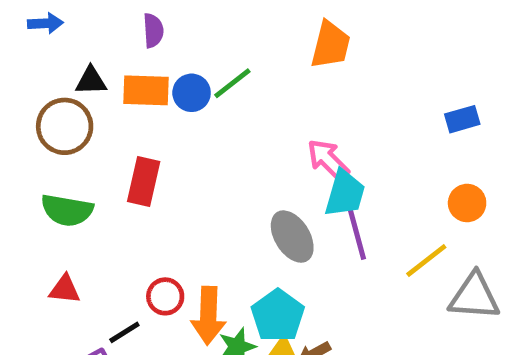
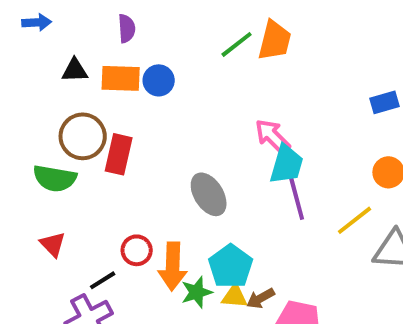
green line: (232, 83) -> (237, 44), moved
brown circle: (65, 126) -> (83, 136), moved
gray ellipse: (292, 237) -> (209, 194), moved
red triangle: (65, 289) -> (53, 244), turned 40

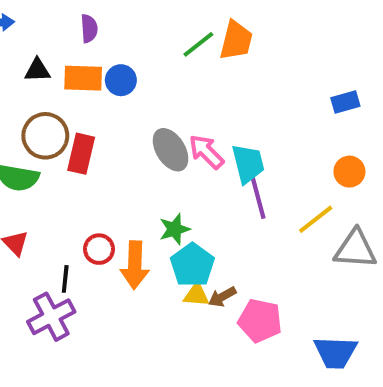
pink arrow: (273, 136) -> (206, 152), moved
cyan trapezoid: (287, 164) -> (248, 164), turned -30
gray ellipse: (209, 194) -> (171, 150), moved
black line: (103, 280) -> (65, 279), turned -52
green star: (197, 292) -> (175, 229), moved

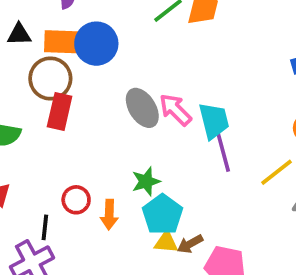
blue circle: (121, 80) -> (96, 44), size x1.5
brown circle: (45, 136) -> (50, 78), moved
orange arrow: (135, 265) -> (109, 215), size x0.7

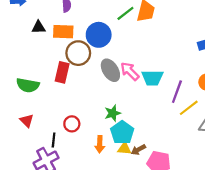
blue circle: (96, 44) -> (99, 35), moved
brown circle: (50, 78) -> (78, 53), moved
cyan trapezoid: (214, 121) -> (152, 78), turned 105
purple line: (223, 152) -> (177, 92), moved, turned 35
orange arrow: (109, 215) -> (100, 144), moved

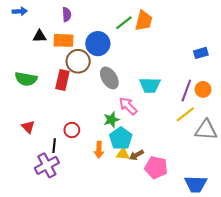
pink arrow: (130, 71) -> (128, 106), moved
green semicircle: (28, 85) -> (26, 79), moved
purple line: (177, 92) -> (186, 90), moved

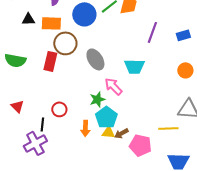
blue circle: (98, 44) -> (84, 14), moved
purple line: (186, 90) -> (152, 32), moved
yellow line: (185, 114) -> (168, 128), moved, turned 36

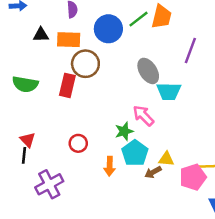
gray ellipse: (95, 59) -> (148, 71), moved
black line: (42, 124) -> (24, 155), moved
yellow triangle: (108, 132) -> (166, 159), moved
pink pentagon: (140, 145) -> (193, 177), moved, turned -30

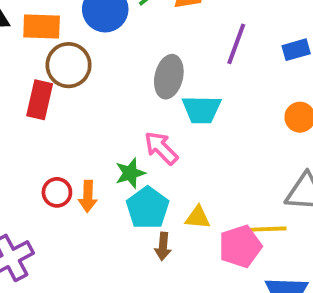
gray ellipse: (148, 71) -> (169, 77), turned 45
orange arrow: (110, 166) -> (88, 196), moved
brown arrow: (153, 172) -> (163, 246), moved, turned -56

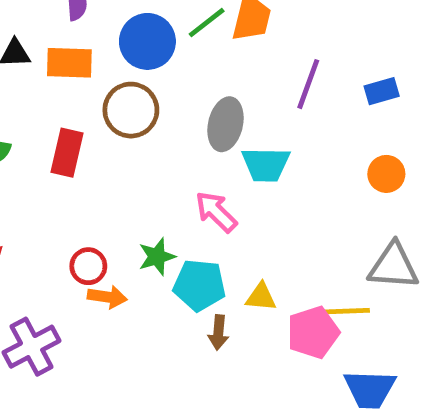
brown circle: (69, 65) -> (131, 110), moved
green star: (130, 173) -> (157, 257), moved
orange arrow: (88, 196) -> (107, 297), moved, turned -84
cyan pentagon: (148, 208) -> (199, 285), turned -30

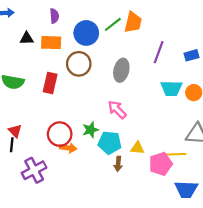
cyan trapezoid: (266, 164) -> (171, 88), moved
red circle: (88, 266) -> (60, 134), size x1.5

